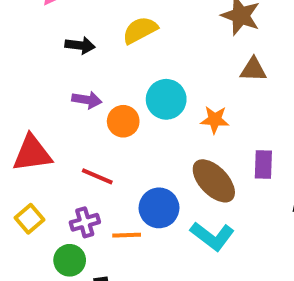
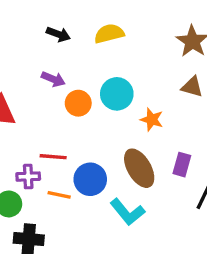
red line: (97, 176) -> (53, 157), moved, turned -32

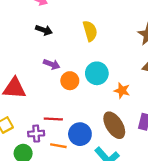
black arrow: (58, 34) -> (44, 30), moved
yellow semicircle: (109, 34) -> (90, 31), turned 90

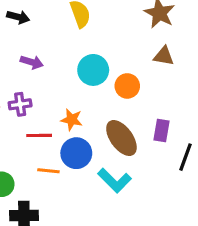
orange circle: (70, 81) -> (127, 86), moved
orange star: (122, 91) -> (72, 120), moved
purple cross: (36, 134) -> (20, 104), moved

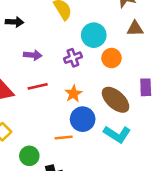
cyan circle: (93, 70) -> (94, 35), moved
purple cross: (20, 104) -> (73, 58), moved
orange star: (72, 120) -> (73, 94), turned -30
red line: (39, 135) -> (38, 86), moved

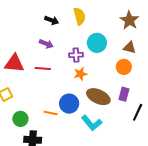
black arrow: (15, 22) -> (52, 20), moved
orange circle: (111, 58) -> (124, 67), moved
orange star: (73, 94) -> (80, 74), moved
brown ellipse: (116, 100) -> (98, 97), turned -35

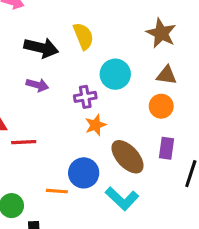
black arrow: (52, 20) -> (41, 48), size x1.5
red line: (43, 69) -> (24, 142), moved
brown ellipse: (98, 97) -> (127, 157), turned 30

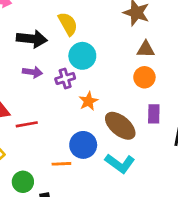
cyan circle: (115, 74) -> (82, 56), moved
purple cross: (85, 97) -> (65, 79), moved

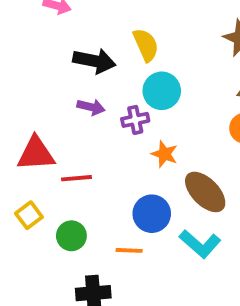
orange star: (88, 101) -> (164, 154), turned -30
orange line: (61, 164) -> (129, 250), moved
green circle: (23, 182) -> (71, 236), moved

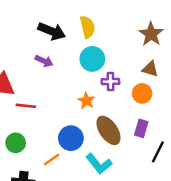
purple cross: (135, 120) -> (110, 82), moved
orange line: (129, 250) -> (52, 159), turned -48

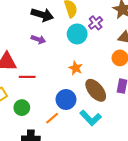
purple cross: (110, 82) -> (96, 23), moved, turned -32

